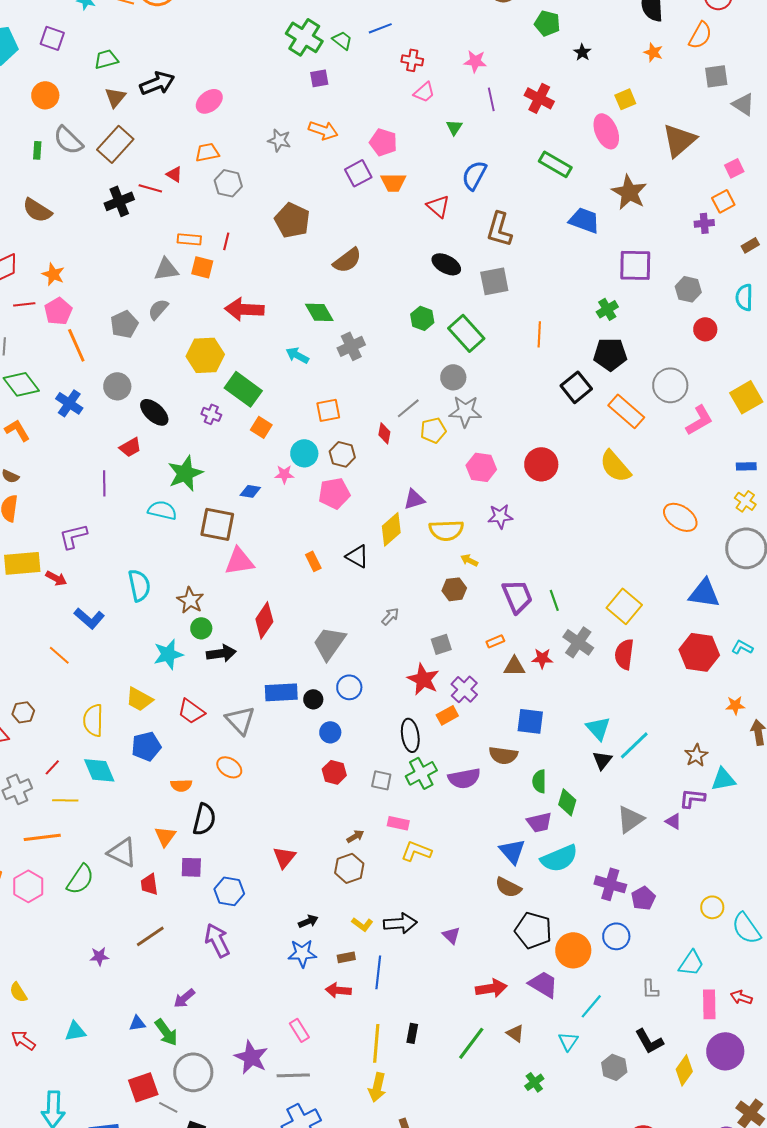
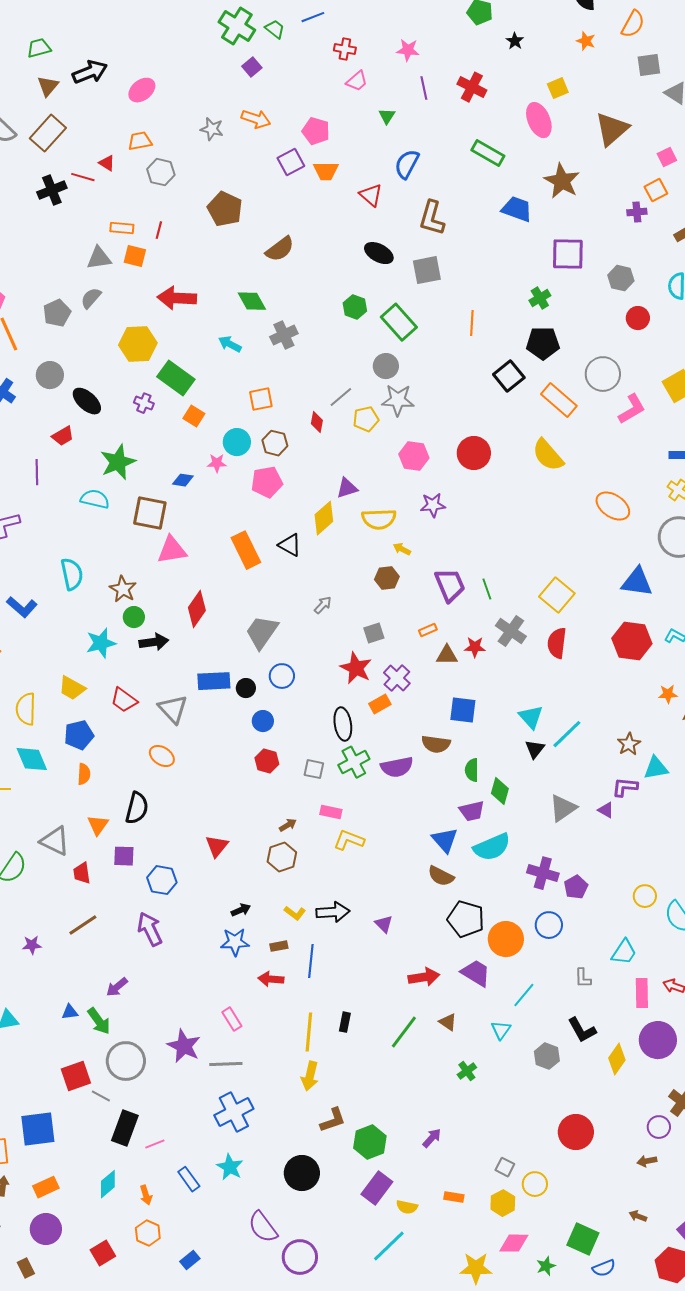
purple square: (319, 78) -> (252, 67), turned -30
orange rectangle: (313, 561) -> (246, 550), size x1.8
orange semicircle: (181, 785) -> (84, 774), moved, turned -85

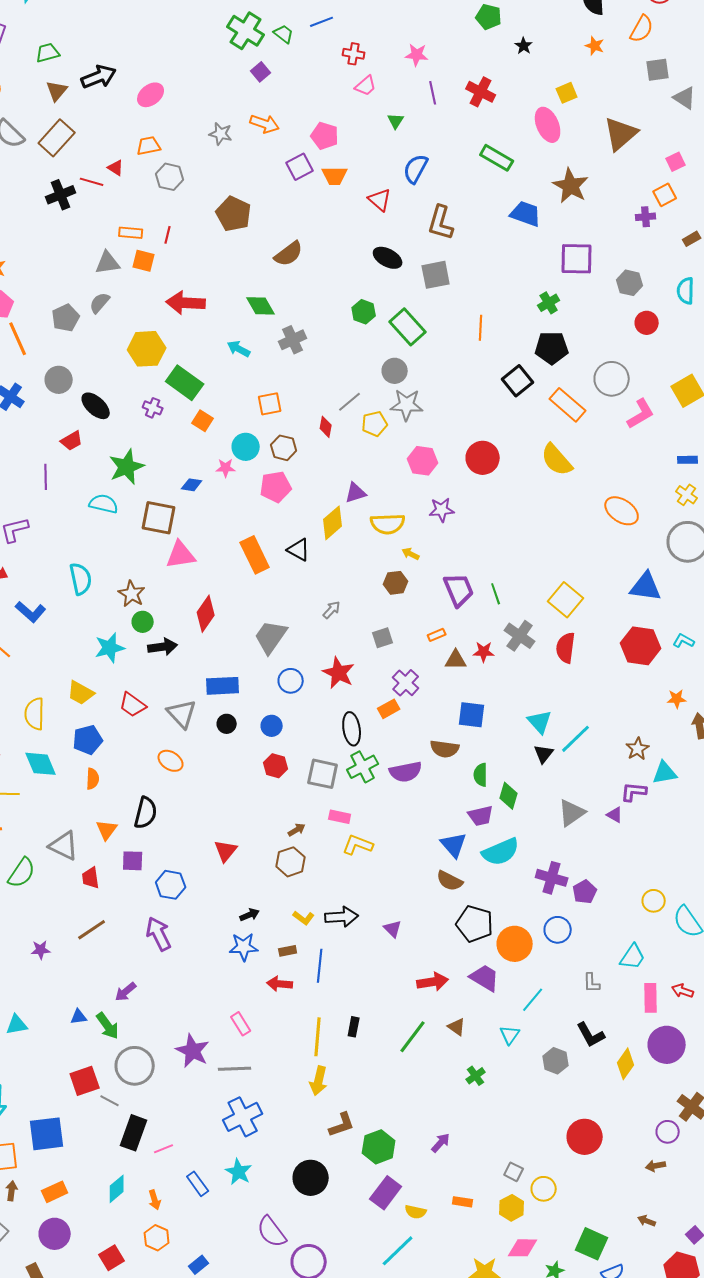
red star: (356, 668) -> (339, 673), moved
black circle: (246, 688) -> (227, 724), moved
gray square: (314, 769) -> (323, 774), size x1.5

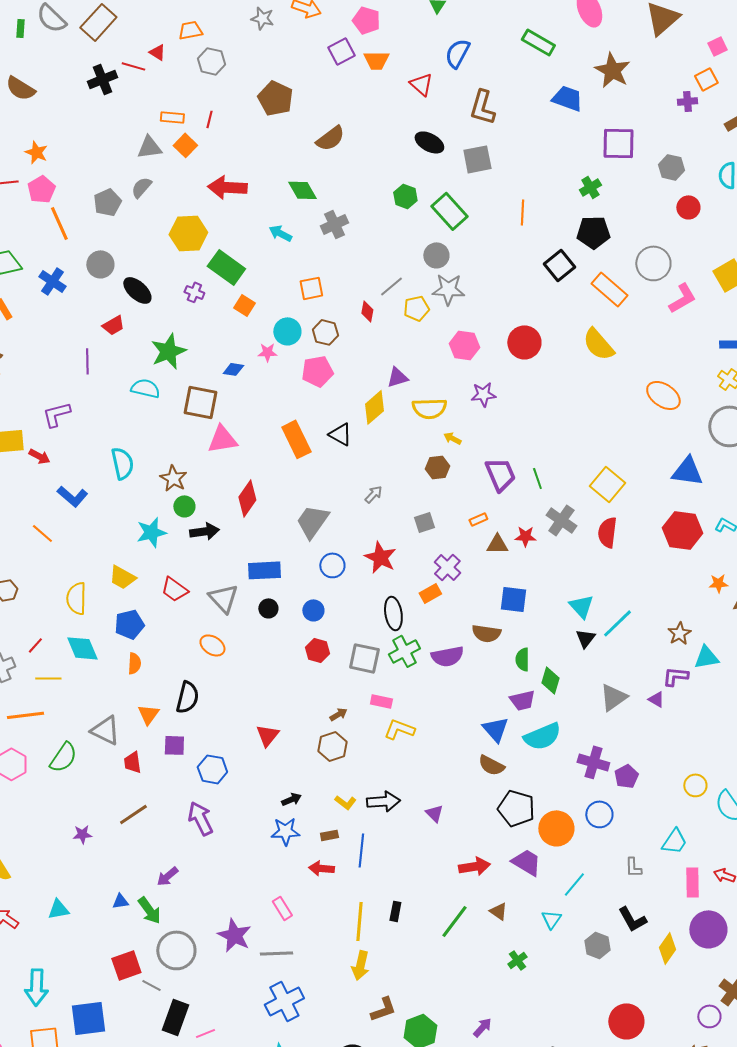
orange square: (144, 261) -> (185, 145), turned 30

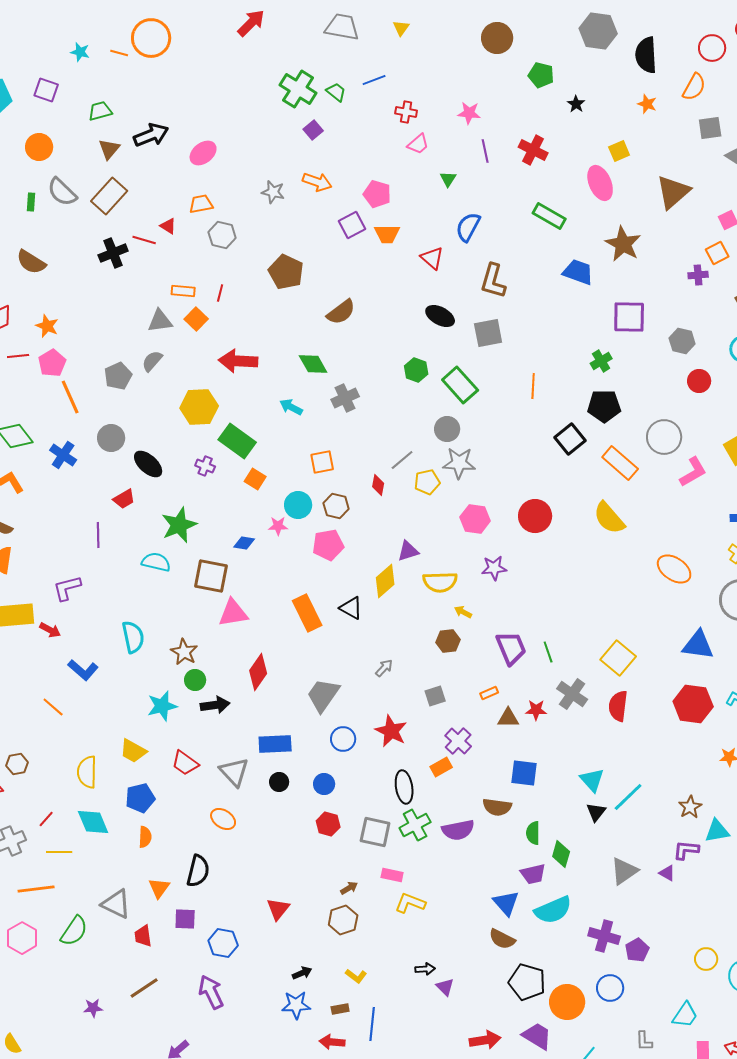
black arrow: (383, 801) -> (425, 969), moved, size x0.6

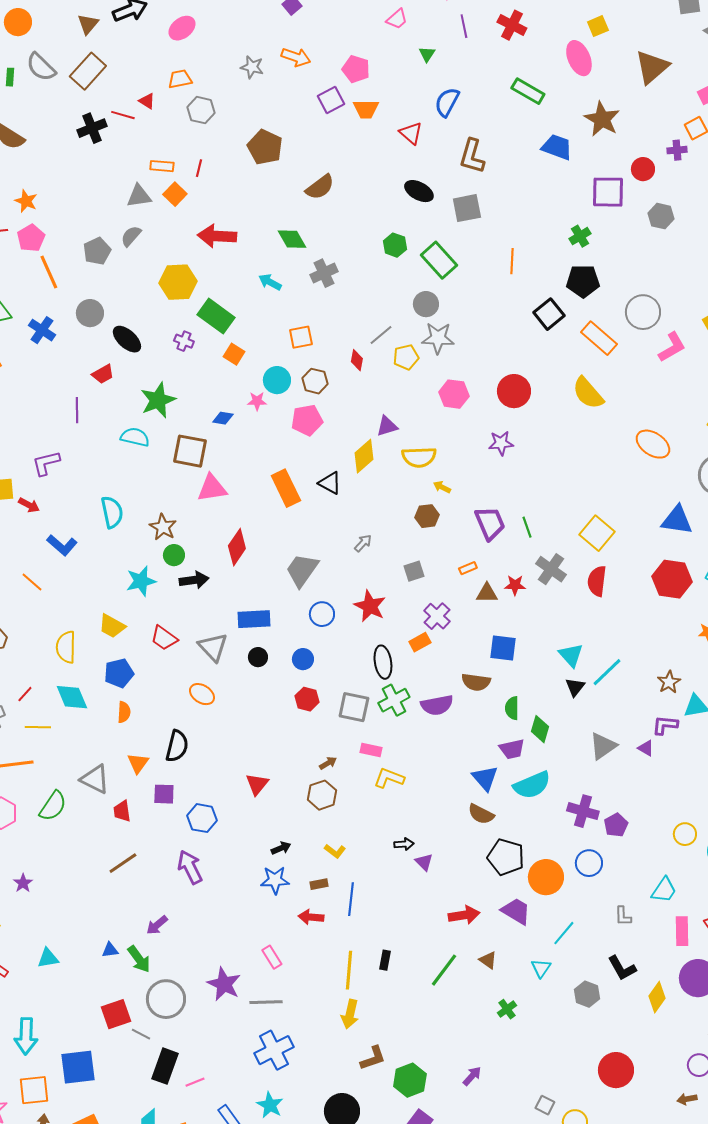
red circle: (699, 381) -> (643, 169), moved
purple star: (494, 568) -> (501, 443), moved
purple star: (93, 1008) -> (23, 883), moved, turned -30

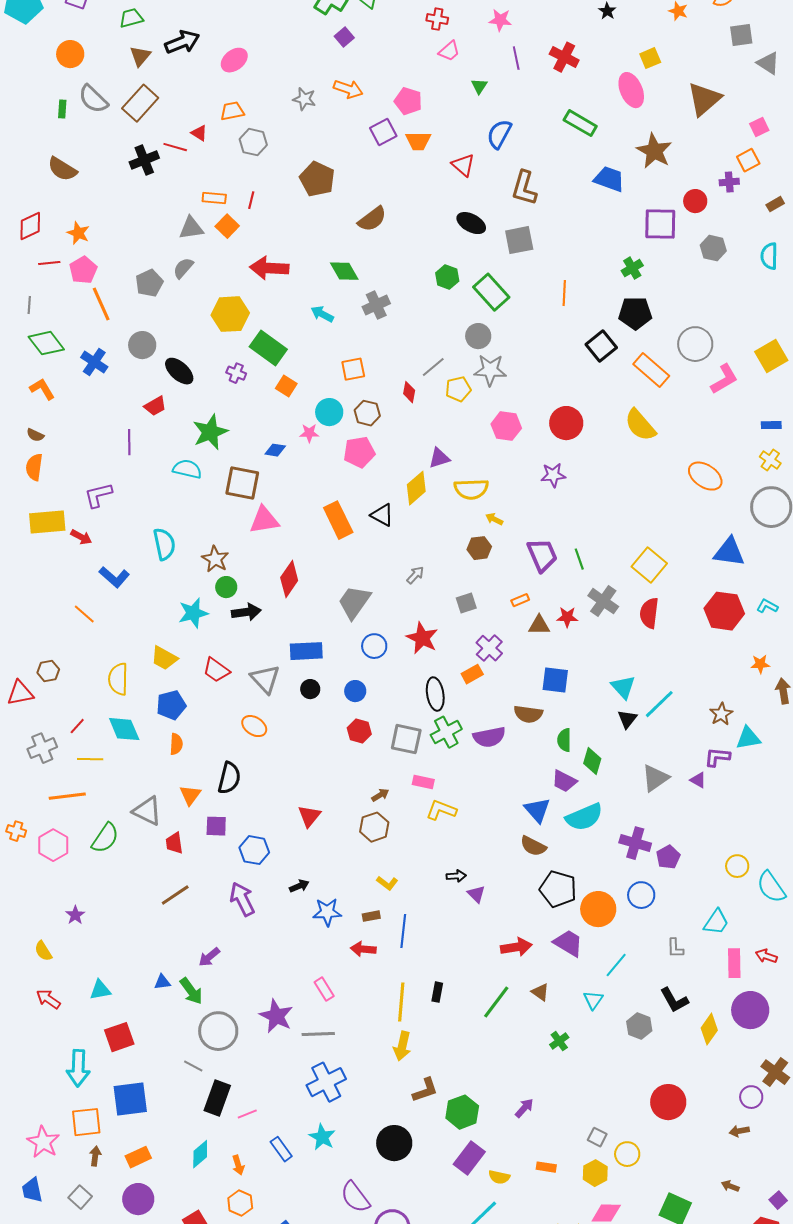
purple trapezoid: (512, 749) -> (564, 781), turned 40
black arrow: (281, 848) -> (299, 886), moved
red square: (116, 1014) -> (119, 1037), moved

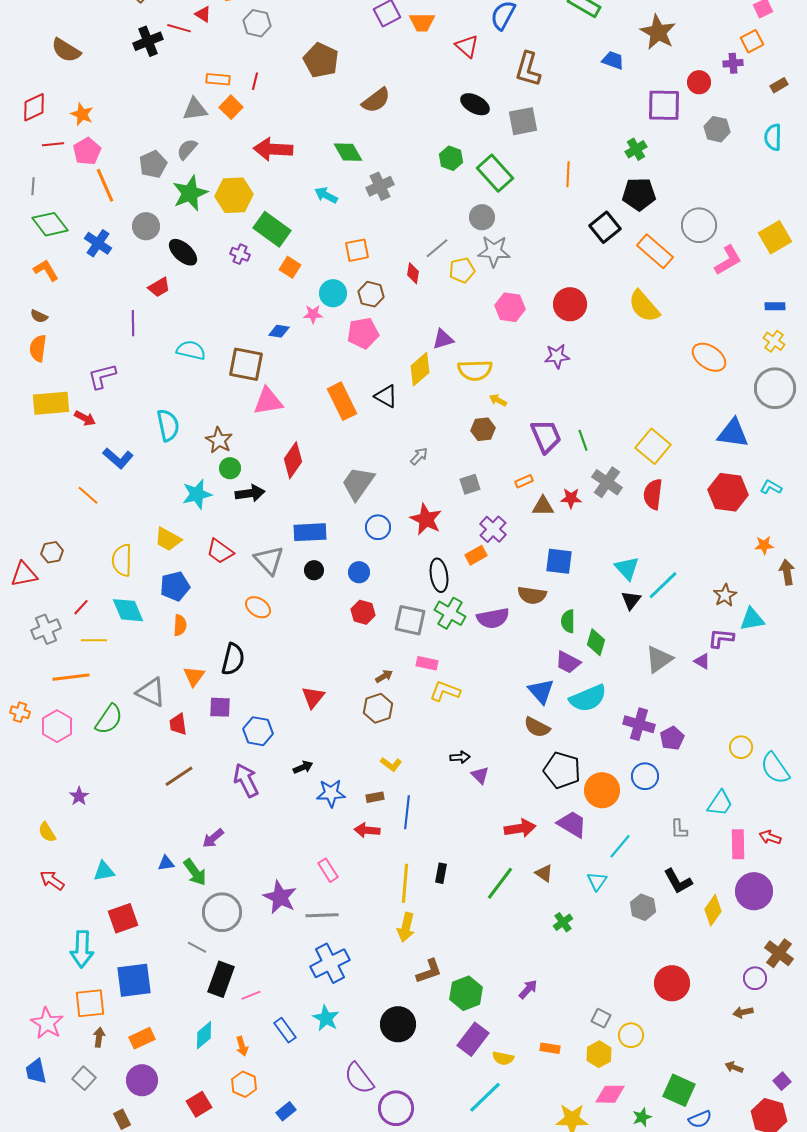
blue trapezoid: (609, 179) -> (613, 60), size x0.7
green star: (210, 432) -> (190, 193), moved
green cross: (446, 732) -> (450, 613), turned -32

